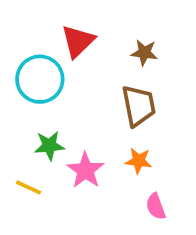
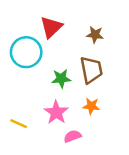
green star: (49, 146) -> (61, 79), moved
pink semicircle: (156, 206) -> (72, 136), moved, turned 90

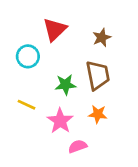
brown star: (95, 35) -> (102, 38), turned -30
cyan circle: (26, 52) -> (28, 56), size x0.7
yellow line: (19, 124) -> (27, 105), moved

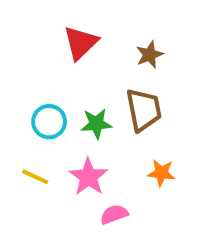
cyan circle: (28, 56) -> (49, 122), moved
yellow line: (27, 105) -> (35, 177), moved
orange star: (98, 114) -> (161, 173), moved

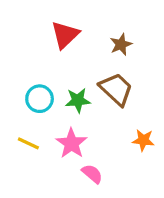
brown trapezoid: (144, 110) -> (116, 89), turned -36
orange star: (161, 173) -> (143, 140), moved
pink semicircle: (114, 214) -> (92, 174), turned 60

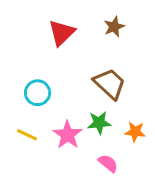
brown star: (121, 44) -> (114, 27), moved
green star: (78, 100) -> (99, 123), moved
pink semicircle: (92, 174) -> (108, 163), moved

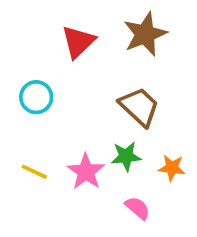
brown star: (114, 27) -> (145, 34), size x1.6
cyan circle: (38, 93) -> (36, 97), moved

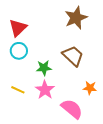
red triangle: (78, 42) -> (18, 28), moved
green star: (126, 156) -> (44, 68), moved
pink semicircle: (137, 208) -> (72, 109), size x1.6

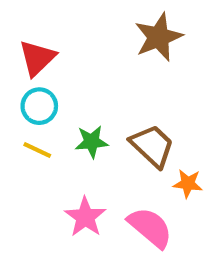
brown trapezoid: (73, 56) -> (152, 146), moved
yellow line: (18, 90) -> (37, 150), moved
pink star: (45, 90) -> (85, 217), moved

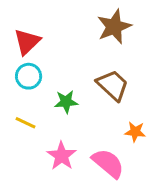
brown trapezoid: (152, 146) -> (113, 85), moved
yellow line: (37, 150) -> (26, 123), moved

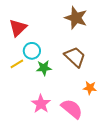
brown star: (114, 27) -> (76, 18), turned -30
cyan circle: (29, 76) -> (32, 51), moved
yellow line: (26, 123) -> (17, 64), moved, turned -56

